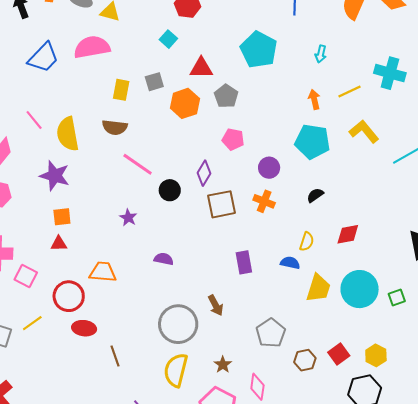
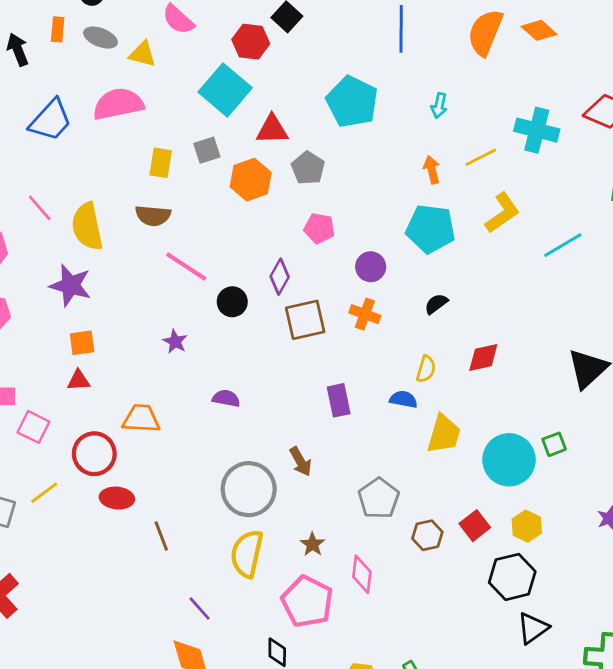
cyan square: (168, 39) -> (225, 90), size x2.0
yellow L-shape: (364, 131) -> (502, 213), turned 96
cyan circle: (360, 289) -> (509, 460), moved

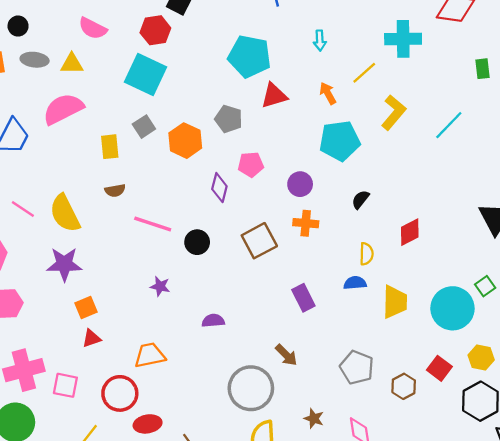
red triangle: (272, 130) -> (274, 96), moved
brown semicircle: (153, 216) -> (115, 191), size x0.7
purple diamond: (280, 277) -> (219, 188), moved

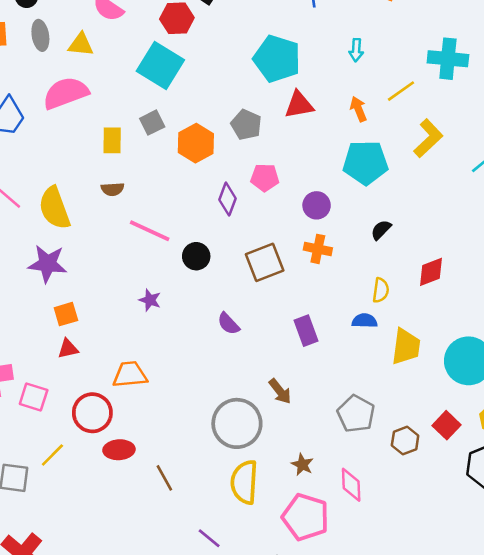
gray ellipse: (35, 60) -> (40, 35), turned 68
purple semicircle: (213, 321) -> (228, 324), moved, turned -135

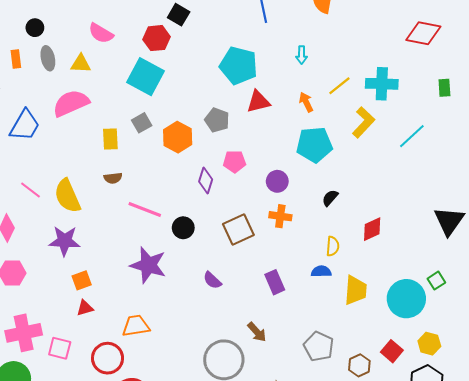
cyan cross: (448, 59) -> (382, 84), moved
purple star: (150, 300) -> (148, 265), size x2.0

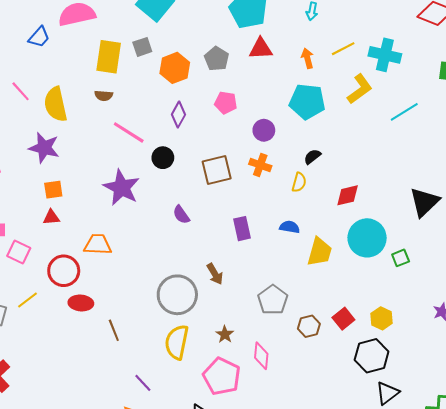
blue trapezoid: (25, 125) -> (39, 37), moved, size x0.7
yellow rectangle: (110, 139) -> (109, 57), size x1.5
purple diamond: (206, 181) -> (178, 115), moved
yellow semicircle: (333, 246) -> (299, 182), moved
cyan circle: (406, 299) -> (367, 238), moved

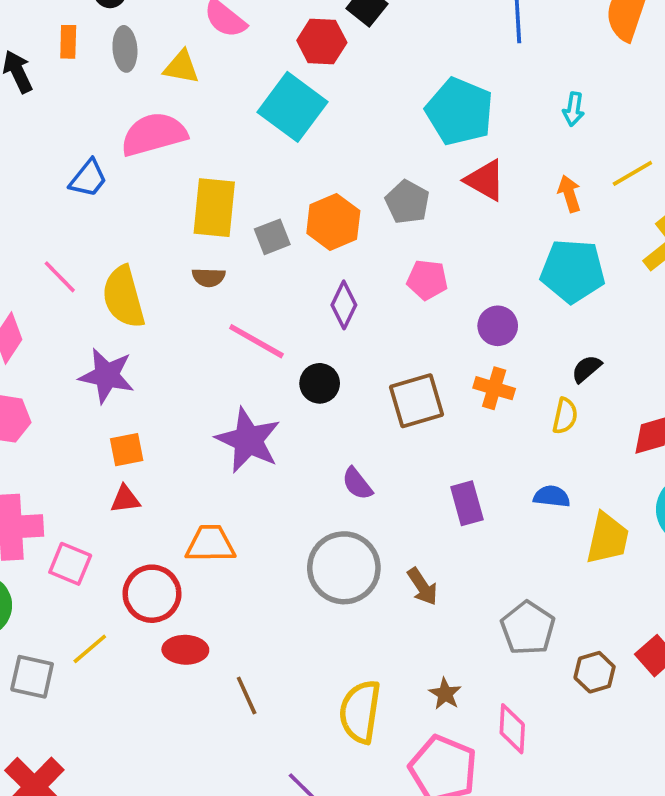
gray square: (142, 47) -> (272, 237), moved
red triangle: (261, 49) -> (485, 180), turned 35
gray circle: (177, 295) -> (344, 568), moved

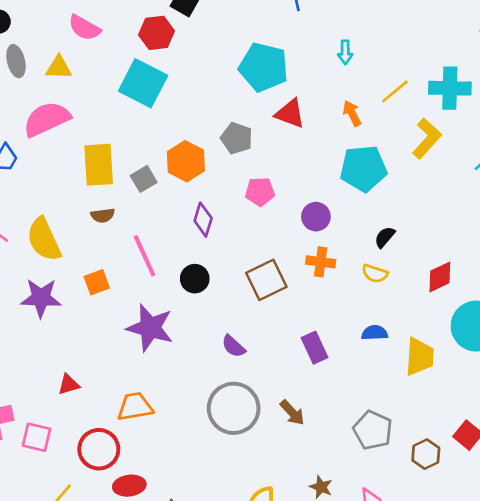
pink line: (256, 341) -> (144, 256), turned 45
yellow semicircle: (565, 416) -> (375, 274), turned 105
orange square: (127, 450) -> (97, 282), moved

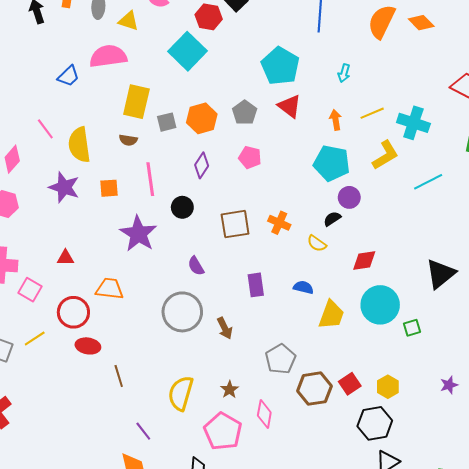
purple circle: (316, 217) -> (349, 197), moved
brown hexagon: (426, 454) -> (314, 389), size x1.5

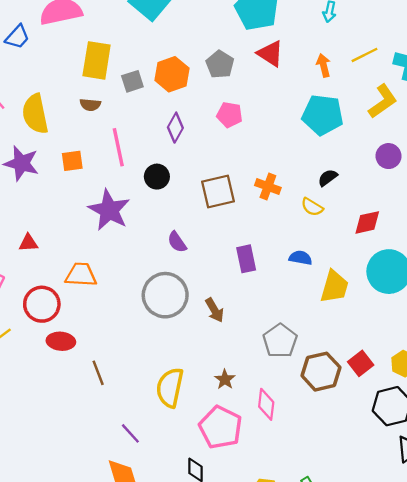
purple circle: (349, 197) -> (388, 156), moved

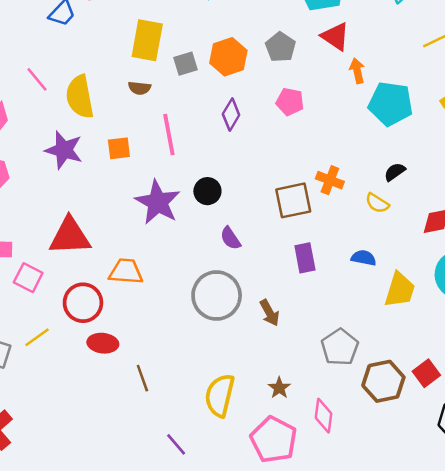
orange arrow: (324, 65) -> (357, 71), moved
black circle: (157, 177) -> (207, 191), moved
brown square: (218, 191) -> (293, 200), moved
red triangle: (28, 243) -> (70, 236), size x2.0

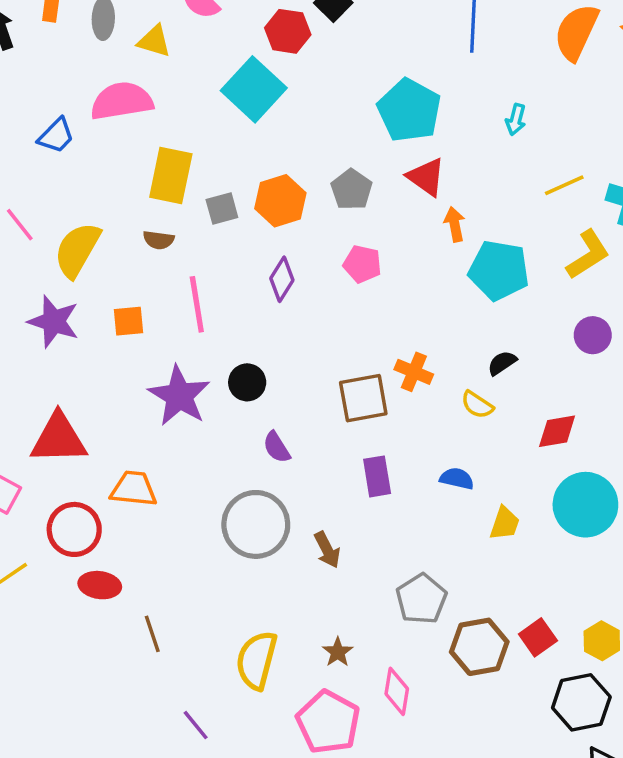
yellow semicircle: (80, 97) -> (77, 250), turned 39
yellow trapezoid: (400, 290) -> (505, 523), size x0.7

